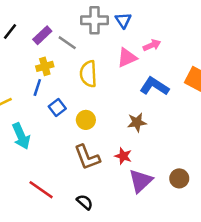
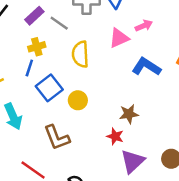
blue square: (57, 107) -> (49, 88), size x1.5
brown star: (137, 122) -> (129, 114), moved
brown L-shape: (87, 157) -> (57, 138), moved

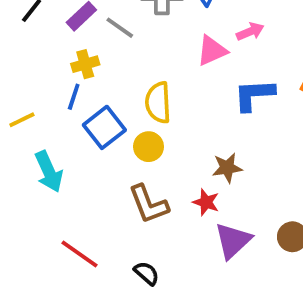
yellow semicircle: (80, 54) -> (158, 103), moved
blue L-shape: (146, 67) -> (254, 95), turned -36
brown L-shape: (57, 138) -> (149, 204), moved

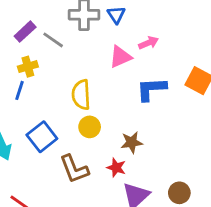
blue square: (104, 127) -> (42, 137), moved
yellow circle: (149, 147) -> (90, 127), moved

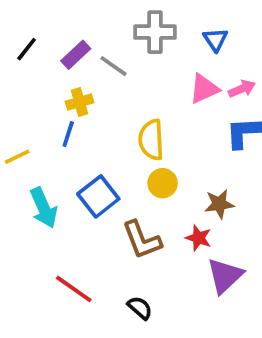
blue triangle: (116, 15) -> (215, 40), moved
pink arrow: (148, 43) -> (242, 89), moved

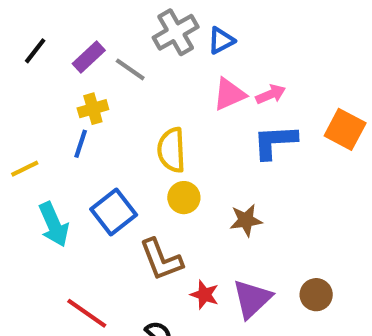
gray cross: (155, 32) -> (176, 32), turned -30
blue triangle: (215, 40) -> (221, 41), moved, turned 36
red star: (198, 238) -> (205, 295), moved

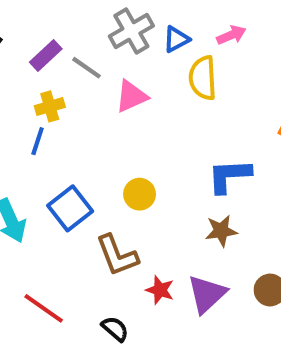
pink triangle: (229, 94) -> (131, 96), moved
pink arrow: (271, 94) -> (231, 35), moved
blue L-shape: (275, 142) -> (229, 176), moved
yellow semicircle: (171, 150) -> (203, 78), moved
brown star: (246, 220) -> (221, 231), moved

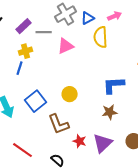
gray line: (87, 68) -> (44, 32), turned -35

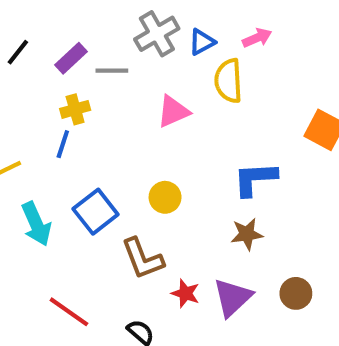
pink triangle: (66, 46) -> (173, 111), moved

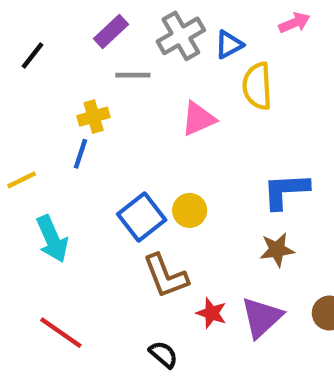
pink arrow: (257, 38) -> (294, 23), moved
purple rectangle: (71, 58) -> (111, 31), moved
blue square: (96, 212) -> (142, 217), moved
red line: (69, 312) -> (61, 333), moved

